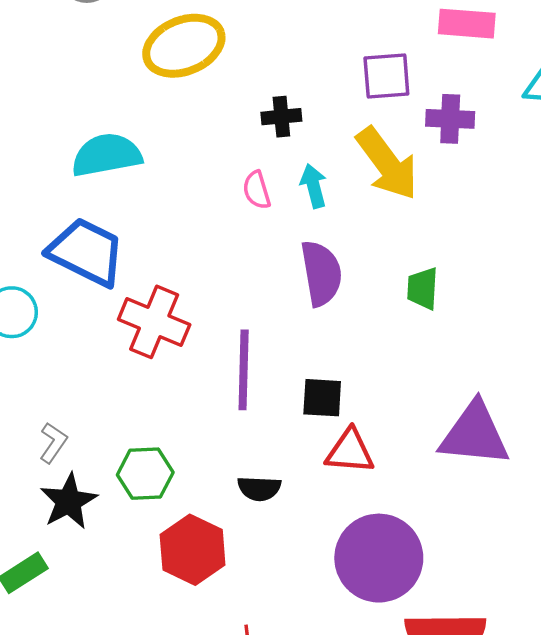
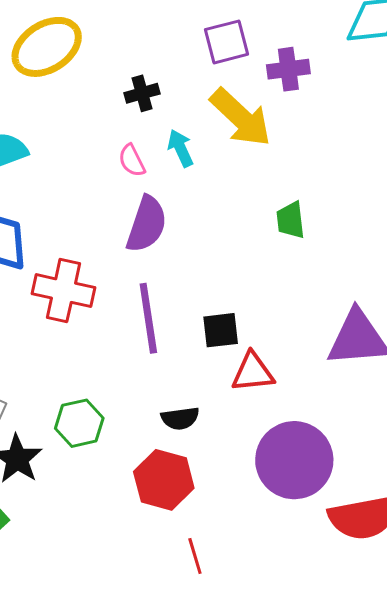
purple semicircle: (321, 273) -> (147, 224), moved, turned 38
red hexagon: (193, 550) -> (164, 480), moved

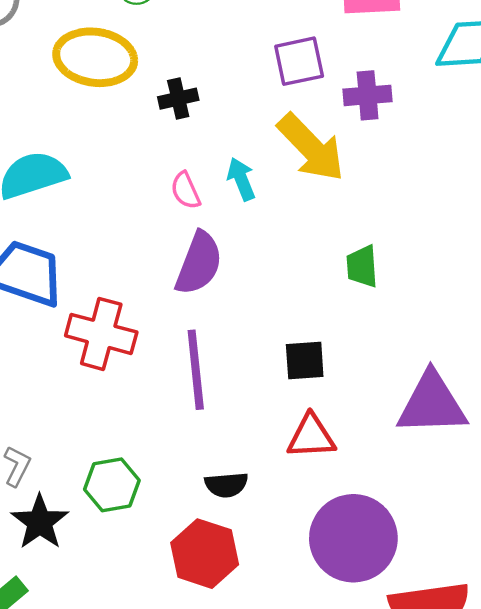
yellow ellipse: (47, 47) -> (95, 57), turned 38
black cross: (142, 93) -> (178, 99), moved
black square: (221, 330) -> (305, 361), moved

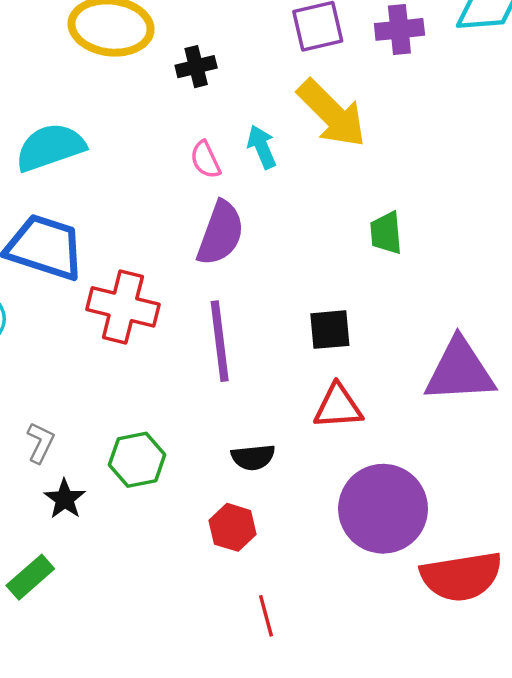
purple cross: (368, 95) -> (399, 29), moved
black star: (40, 522) -> (65, 499), size x0.7
red hexagon: (205, 554) -> (233, 527), size x0.7

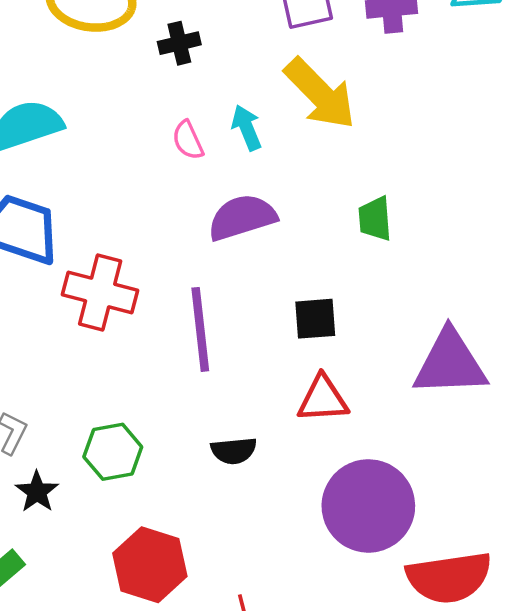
purple semicircle: (221, 233) -> (242, 217), moved, turned -128
red hexagon: (233, 527) -> (150, 565), moved, size x1.5

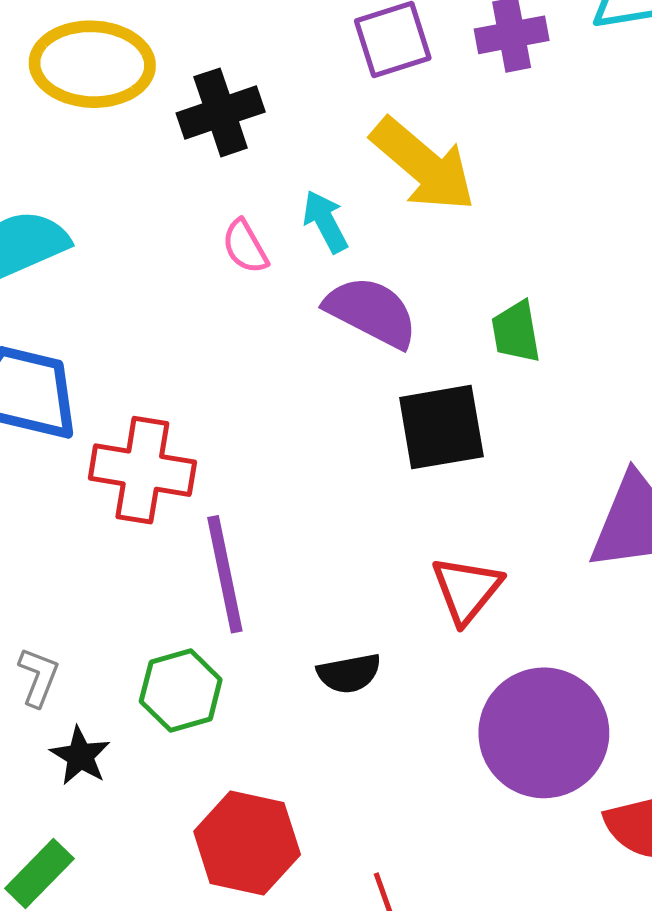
black cross: (179, 43) -> (221, 112), size x1.4
purple semicircle: (242, 217) -> (371, 312), moved, turned 50
black square: (315, 319) -> (441, 427), moved, size x1.4
purple line: (200, 329) -> (225, 574), moved
red triangle: (323, 399) -> (467, 590), turned -42

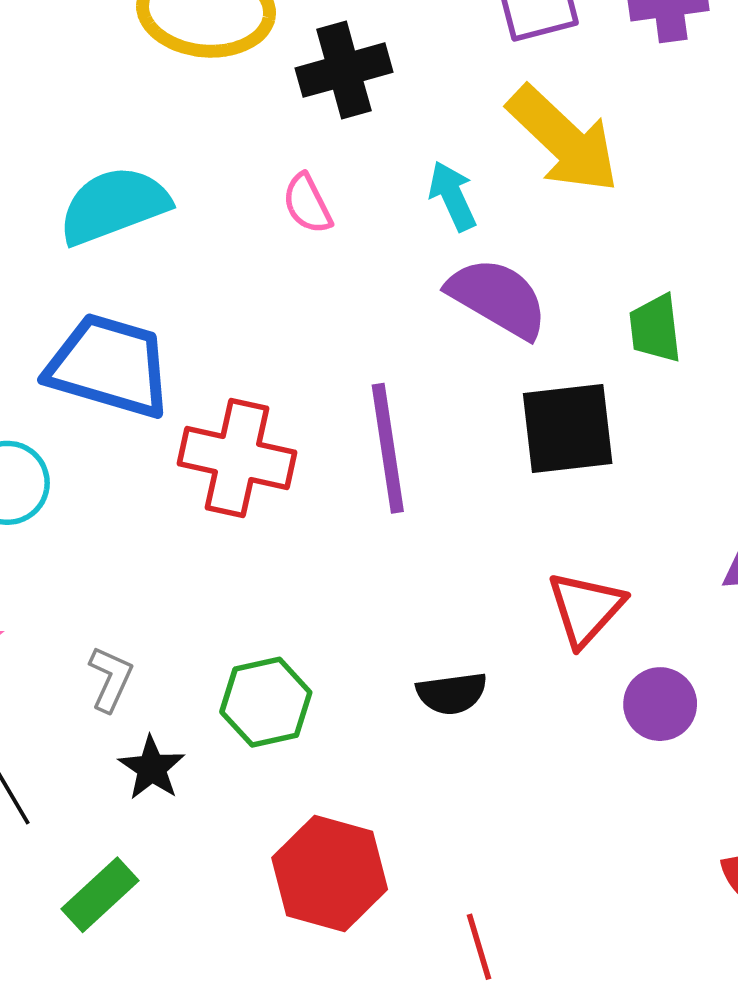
pink semicircle: (245, 247) -> (307, 204), moved
purple line: (225, 574) -> (388, 448), moved
purple circle: (544, 733) -> (660, 704), moved, size x0.5

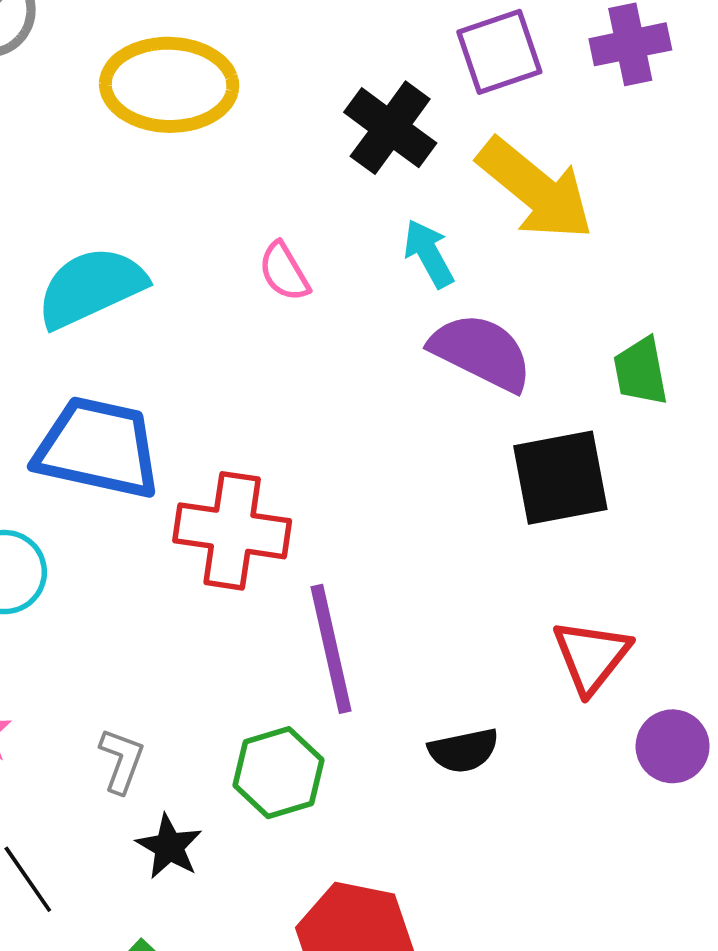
black cross: (344, 70) -> (390, 128), moved, turned -34
purple line: (388, 448) -> (331, 649), moved

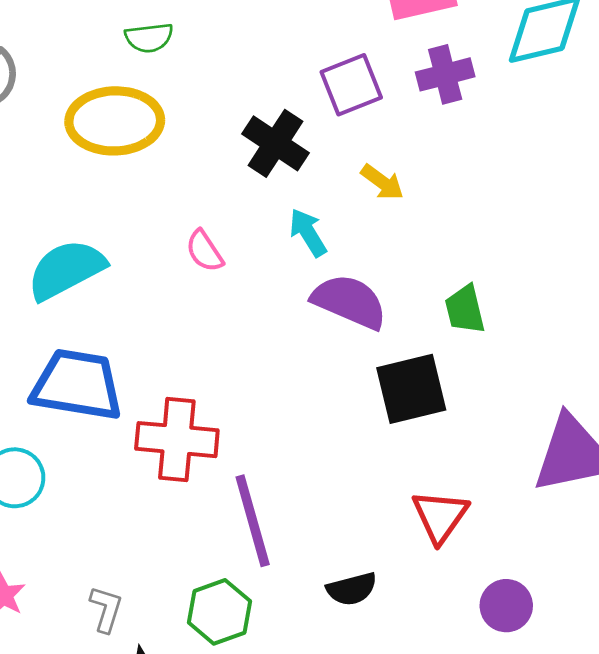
yellow arrow: (535, 189) -> (382, 182), size x0.5
purple circle: (673, 746) -> (506, 606), moved

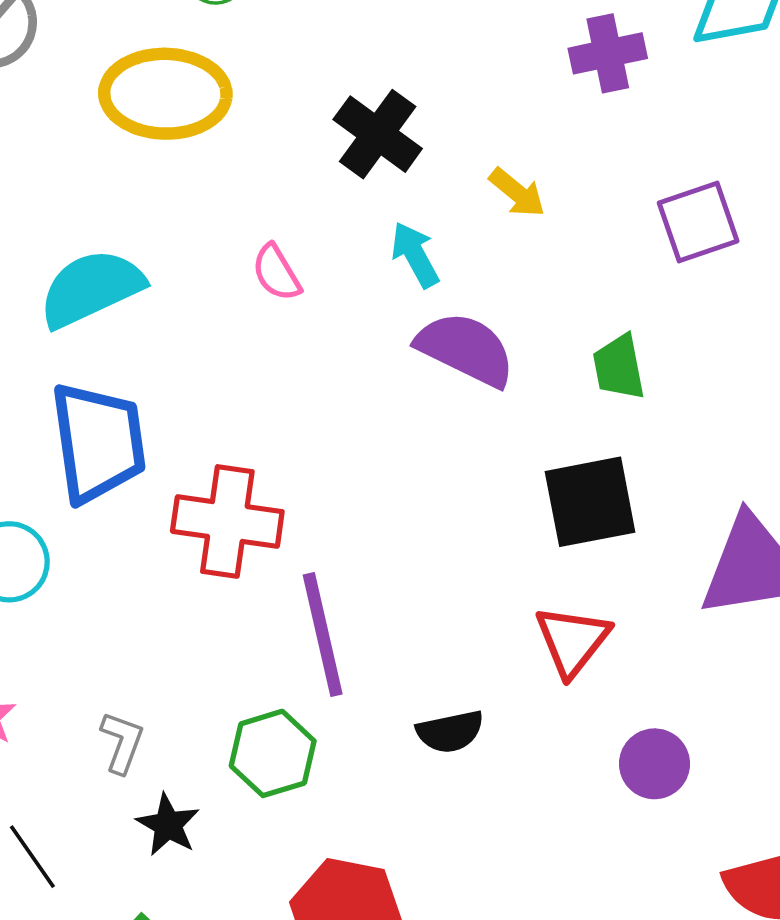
purple square: (351, 85) -> (698, 222), moved
blue trapezoid: (77, 385) -> (98, 442), turned 70
black square: (411, 389) -> (590, 502), moved

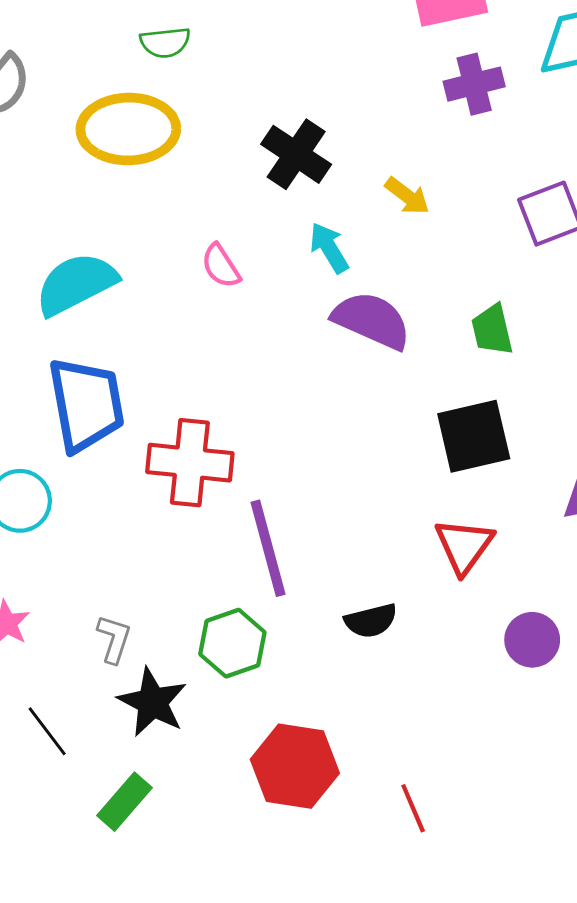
black star: (168, 825) -> (152, 702), size x1.4

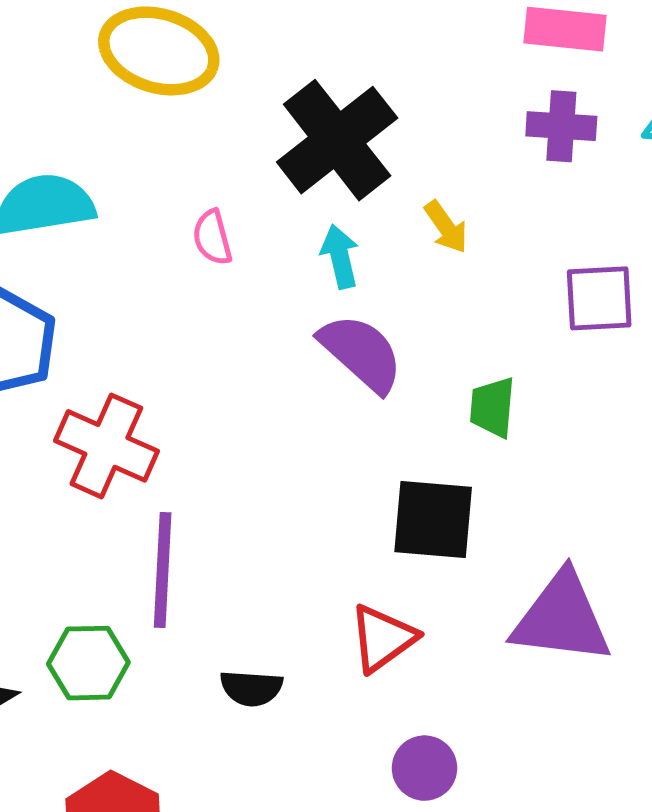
black cross: (296, 154) -> (337, 140), size x1.5

